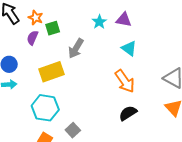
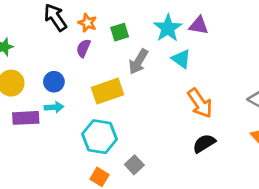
cyan star: (99, 22) -> (168, 28), size x1.5
green square: (53, 28) -> (120, 32), moved
cyan triangle: (129, 48) -> (181, 59), moved

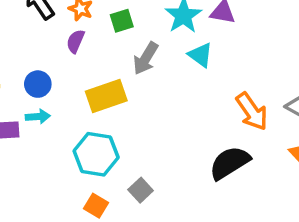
orange arrow: (200, 103) -> (252, 111), moved
black semicircle: (204, 143) -> (230, 163), size x1.4

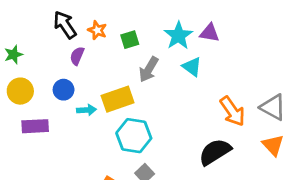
purple semicircle: (75, 41) -> (77, 56), moved
cyan arrow: (38, 117) -> (86, 110), moved
cyan hexagon: (96, 154) -> (134, 136), moved

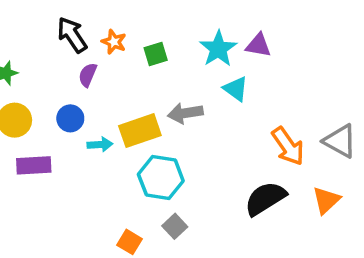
gray arrow: (149, 69) -> (185, 113), moved, turned 50
orange triangle: (273, 145) -> (326, 200), moved, turned 30

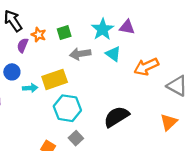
orange star: (114, 42) -> (39, 35), moved
gray arrow: (185, 113) -> (80, 54), moved
orange arrow: (288, 146) -> (146, 67), moved, turned 100
black semicircle: (265, 198) -> (116, 117), moved

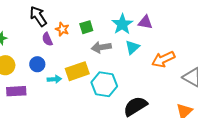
purple semicircle: (23, 45) -> (47, 39), turned -48
cyan triangle: (113, 54) -> (132, 47), turned 42
cyan hexagon: (67, 108) -> (104, 84), moved

